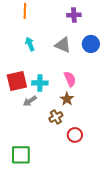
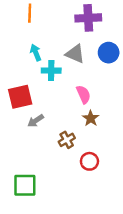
purple cross: (74, 15) -> (88, 18), size x1.5
cyan cross: (40, 83) -> (51, 71), moved
brown star: (67, 99) -> (91, 118), moved

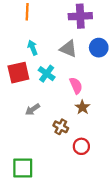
cyan cross: (51, 71) -> (47, 74), moved, turned 35
red square: (20, 97) -> (18, 73), moved
brown cross: (67, 140) -> (61, 127), turned -32

